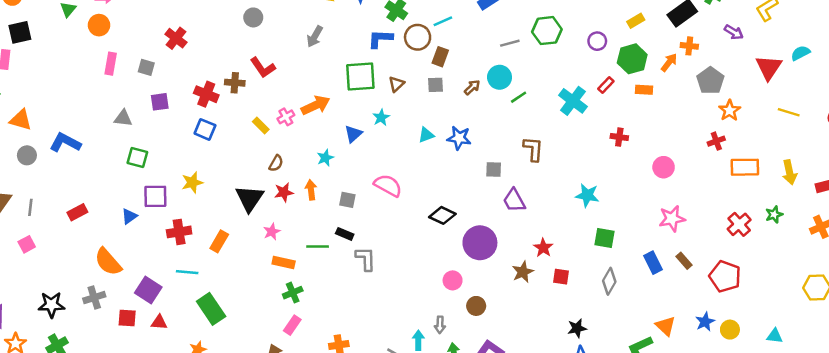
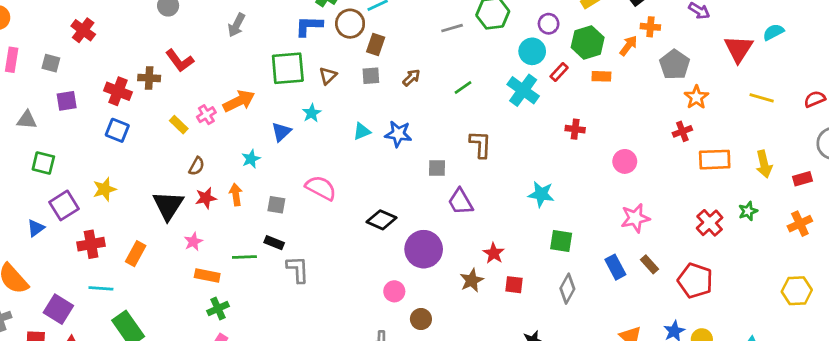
cyan circle: (500, 77) -> (532, 51), moved
purple square: (155, 196) -> (64, 205), turned -30

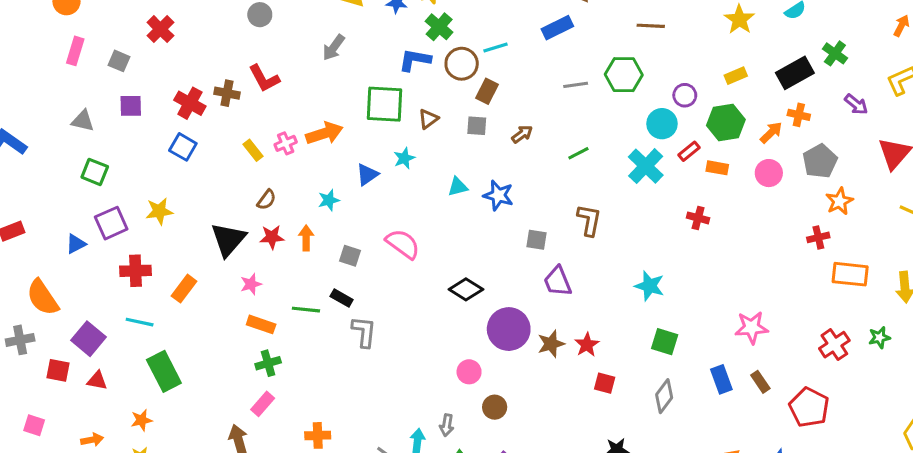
orange rectangle: (601, 76) -> (717, 168), moved
pink circle: (625, 161) -> (769, 173), moved
brown star: (472, 280) -> (551, 344), moved

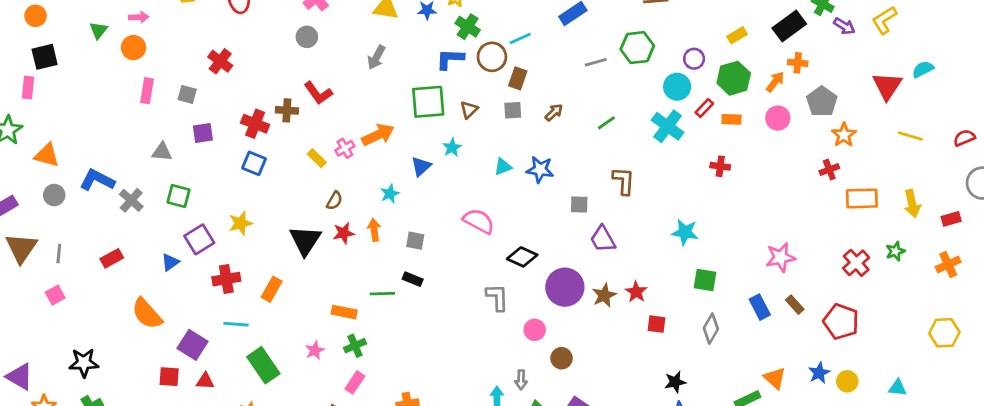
purple arrow: (856, 104) -> (844, 26), moved
pink semicircle: (403, 244) -> (479, 221), moved
pink star: (251, 284) -> (315, 350), moved
gray L-shape: (364, 332) -> (497, 297), moved
gray cross: (20, 340) -> (131, 200), moved, turned -30

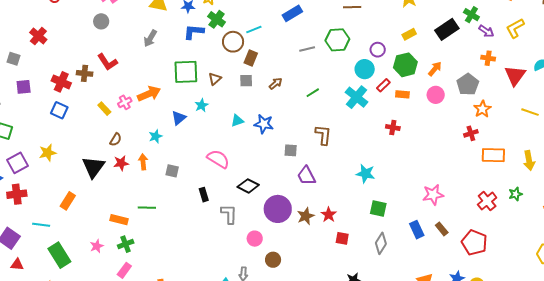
blue L-shape: (450, 59) -> (194, 32), moved
orange cross: (798, 63) -> (488, 58), moved
red cross: (226, 279) -> (17, 194), moved
black rectangle: (413, 279) -> (204, 195), moved, turned 48

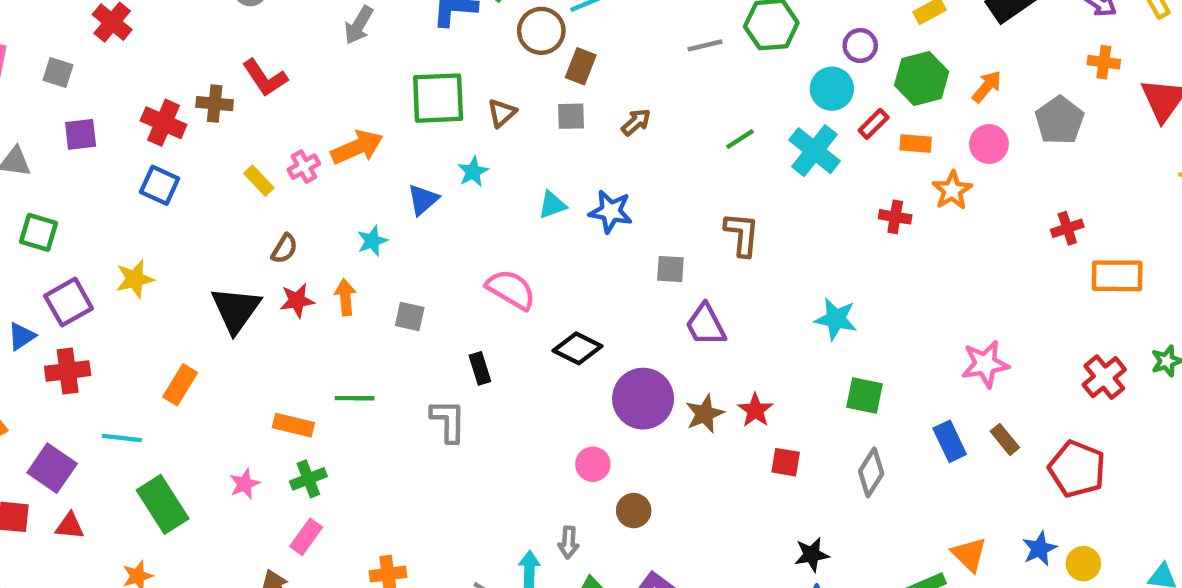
green line: (313, 93) -> (740, 139), moved
orange star: (482, 109) -> (952, 190), moved
gray L-shape: (229, 214) -> (448, 421), moved

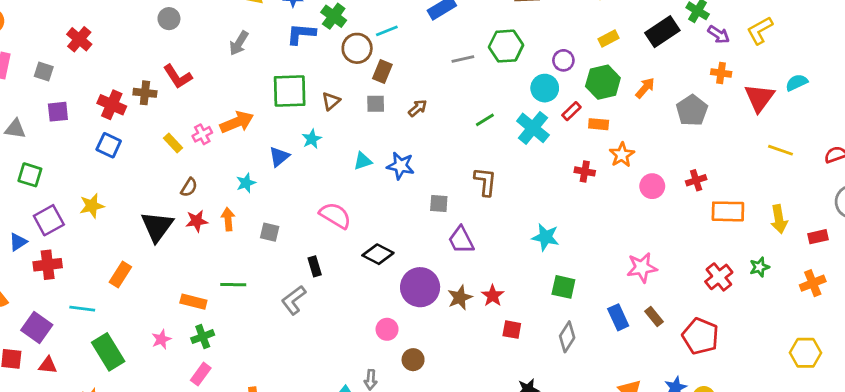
pink circle: (989, 144) -> (652, 186), moved
gray L-shape: (448, 421) -> (294, 300), turned -128

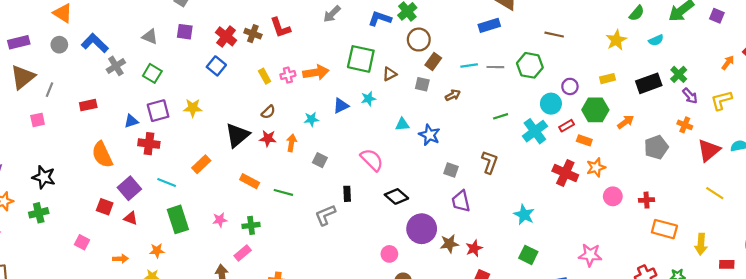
cyan line: (387, 31) -> (469, 65), moved
red cross: (585, 171) -> (565, 173), size x1.6
orange rectangle: (193, 302) -> (250, 181), moved

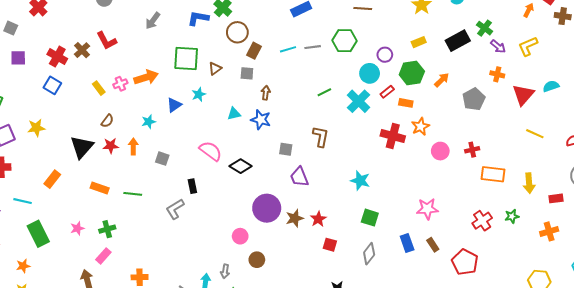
brown cross: (253, 34) -> (82, 50), turned 35
brown arrow: (453, 95) -> (266, 93), moved, turned -48
black diamond: (396, 196) -> (241, 166), moved

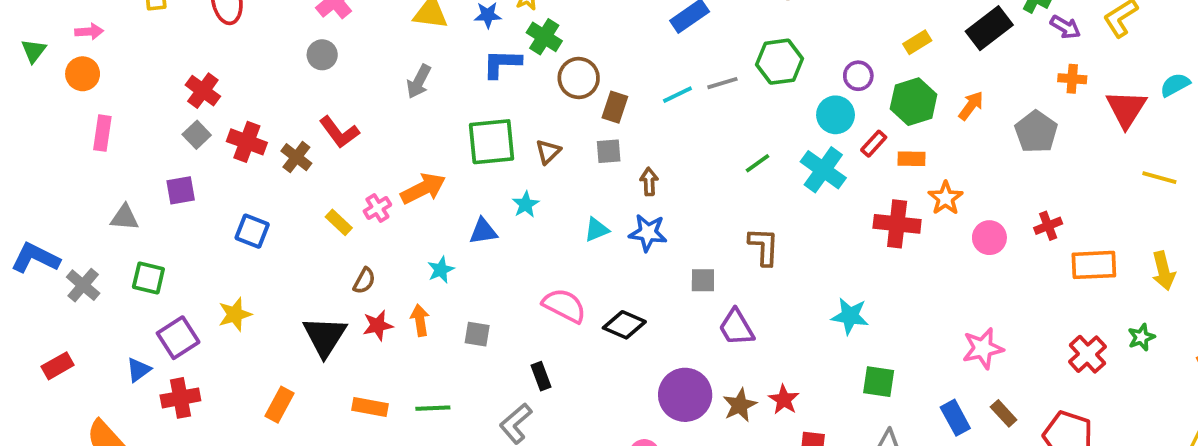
gray square: (11, 28) -> (197, 135), moved, turned 32
red cross: (57, 57) -> (247, 142), moved
blue triangle: (174, 105) -> (483, 231), turned 35

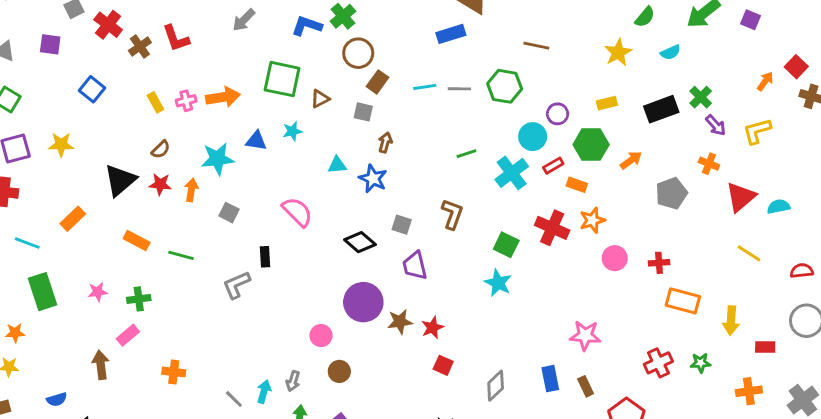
cyan semicircle: (1175, 85) -> (779, 207), moved
cyan star: (441, 270) -> (217, 159), size x1.6
black diamond: (624, 325) -> (360, 242), moved
green square: (879, 382) -> (506, 245), moved

